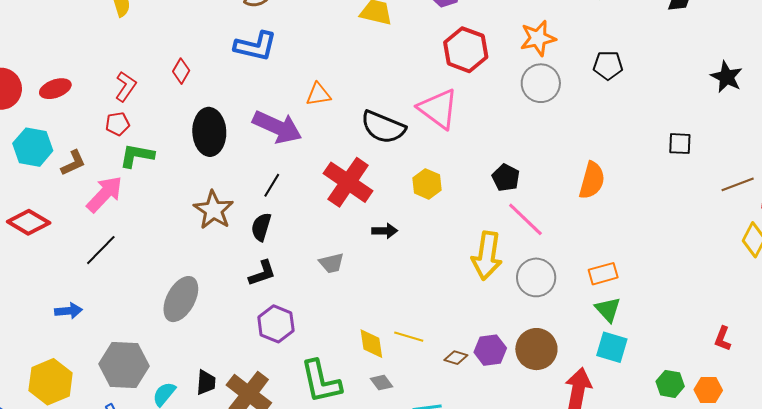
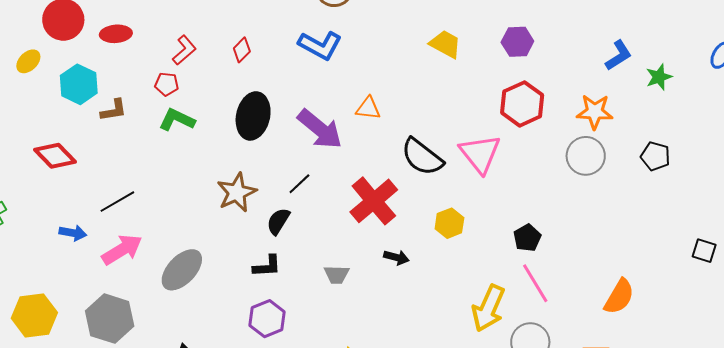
orange semicircle: (592, 180) -> (619, 297), moved
pink arrow: (105, 194) -> (122, 250), moved
blue arrow: (68, 311) -> (73, 233), moved

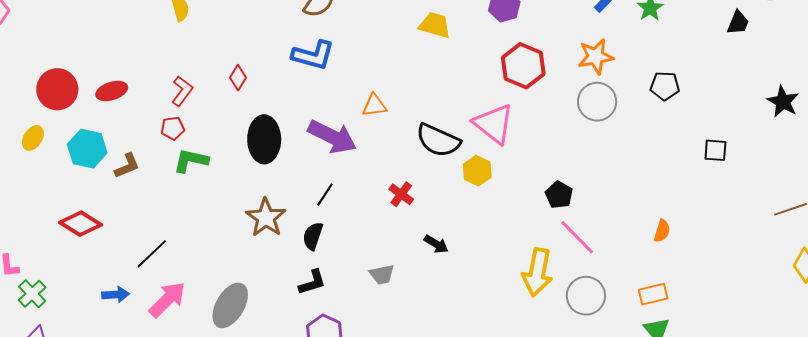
red cross: (374, 201) -> (401, 194), size x0.5
yellow hexagon: (449, 223) -> (477, 171), moved
black square: (704, 251) -> (715, 150), moved
black arrow: (396, 257) -> (436, 244), turned 30
orange semicircle: (619, 297) -> (662, 231), size x0.6

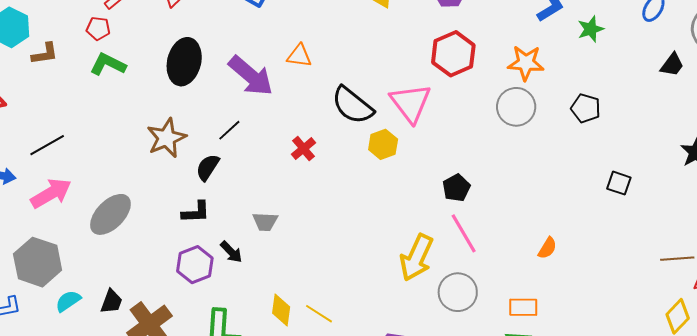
black arrow: (436, 244) -> (231, 252), moved

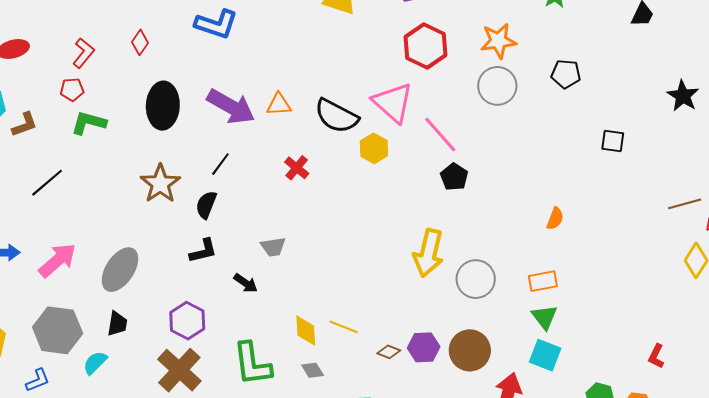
orange triangle: (299, 56) -> (279, 104), moved
black line: (47, 145) -> (47, 183), moved
pink line: (464, 233) -> (440, 134), moved
purple hexagon: (195, 265) -> (187, 321), moved
black trapezoid: (111, 302) -> (117, 324), moved

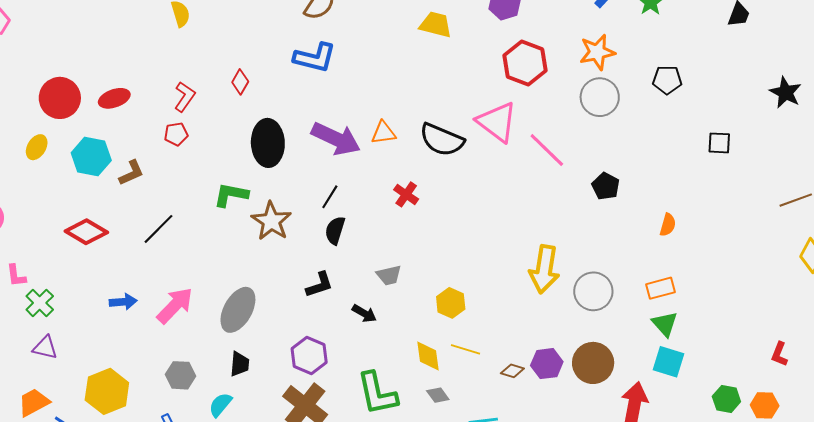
green L-shape: (89, 123) -> (231, 195), moved
yellow hexagon: (374, 148) -> (451, 303), moved
black pentagon: (454, 177) -> (606, 186), moved
black semicircle: (206, 205) -> (335, 230), moved
gray hexagon: (58, 330) -> (181, 375), size x0.6

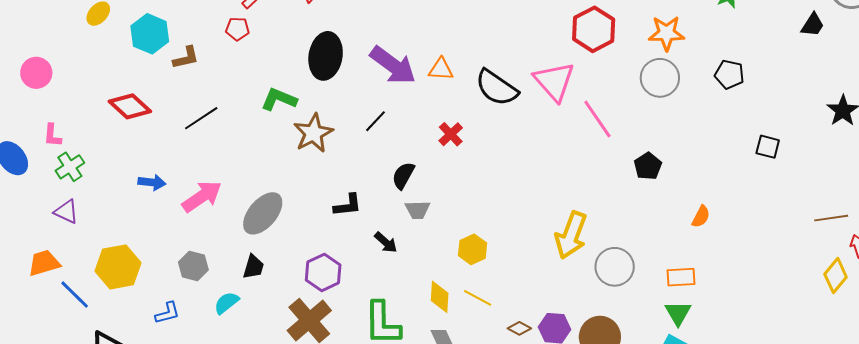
black semicircle: (335, 230) -> (403, 176), moved

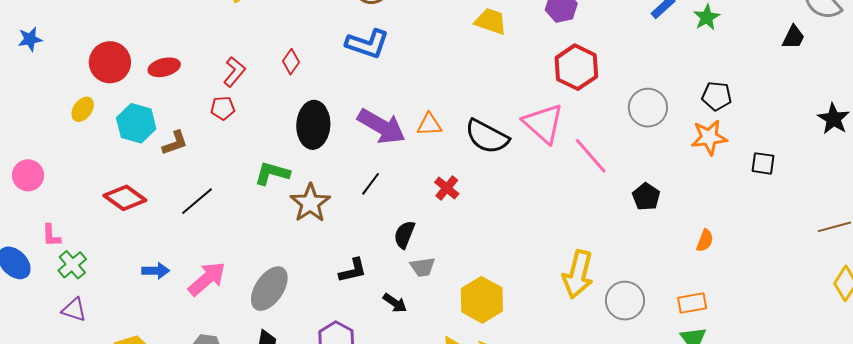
orange star: (666, 33) -> (709, 137), moved
yellow hexagon: (473, 249) -> (482, 300), size x1.5

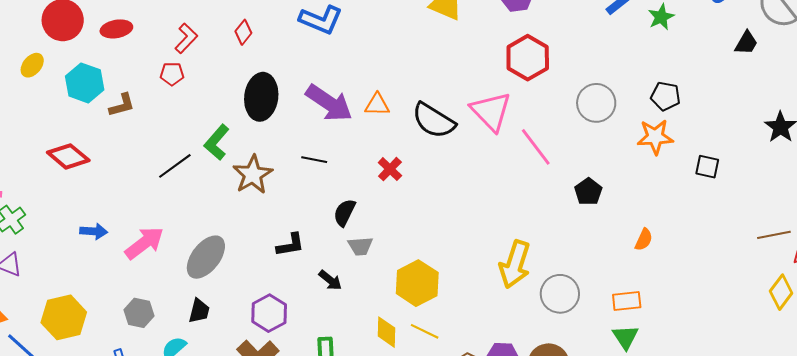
green L-shape: (272, 173) -> (217, 142), turned -69
black line: (371, 184) -> (314, 160), turned 60
black line: (197, 201) -> (175, 166), moved

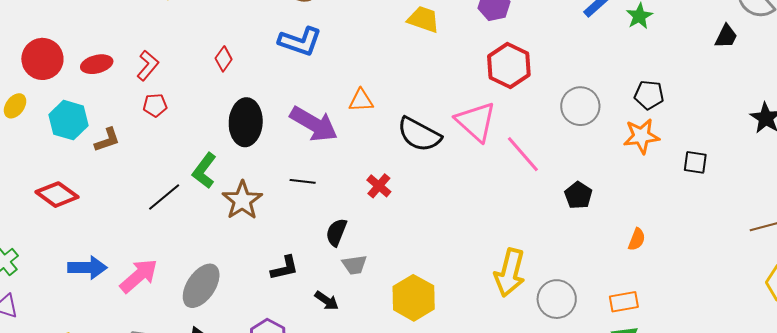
red L-shape: (186, 38) -> (148, 65), moved
orange triangle: (377, 105) -> (361, 100), moved
blue arrow: (94, 231) -> (87, 268), size x1.4

